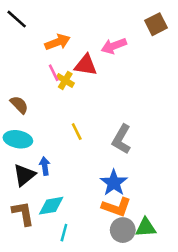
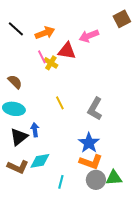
black line: (17, 19) -> (16, 29), moved
brown L-shape: (23, 213) -> (18, 167), turned 125
cyan line: (64, 233) -> (61, 182), moved

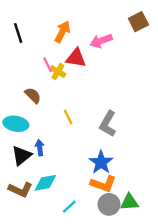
black line: (16, 29) -> (18, 33), turned 30
orange arrow: (45, 33) -> (62, 32), moved, turned -42
brown semicircle: (15, 82) -> (33, 95), moved
cyan line: (61, 182) -> (69, 207), turned 32

